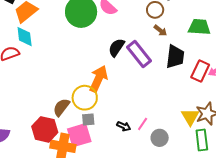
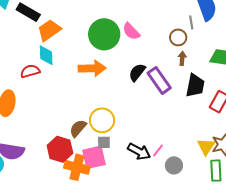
brown arrow: (160, 31) -> (182, 58), turned -128
orange arrow: (99, 79) -> (92, 68), moved, turned 60
black arrow: (124, 126) -> (139, 151), size x1.6

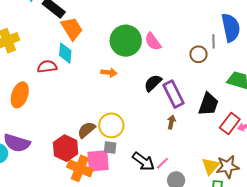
orange trapezoid: (49, 30) -> (72, 29), turned 85
brown arrow: (182, 58) -> (171, 122), moved
orange arrow: (92, 68) -> (109, 73), size x0.6

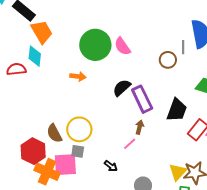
brown semicircle: (86, 130) -> (54, 133), turned -78
black arrow: (143, 161) -> (111, 166), size x0.6
pink line: (162, 163) -> (130, 144), moved

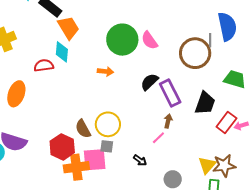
brown circle: (168, 60) -> (195, 53), size x1.8
orange cross: (47, 172) -> (76, 167), turned -30

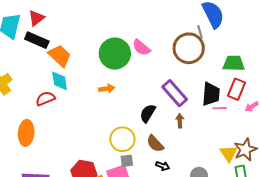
black semicircle: (149, 82) -> (148, 113), moved
red rectangle: (226, 122) -> (237, 89), moved
brown semicircle: (83, 129) -> (155, 144), moved
pink line: (158, 138) -> (220, 108), moved, turned 56

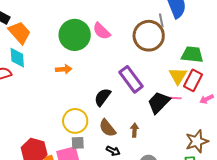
black trapezoid: (211, 94) -> (159, 102), moved, turned -145
brown arrow: (180, 121) -> (134, 130), moved
yellow triangle: (229, 153) -> (178, 76), moved

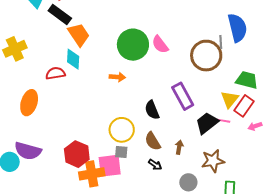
black semicircle: (102, 97) -> (152, 110), turned -66
brown star: (197, 141) -> (213, 161), moved

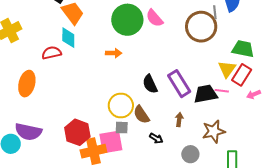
purple rectangle: (183, 96) -> (179, 84), moved
black trapezoid: (207, 123) -> (206, 94), turned 30
brown semicircle: (153, 141) -> (141, 115), moved

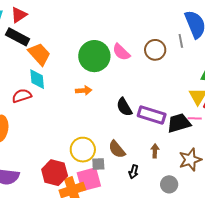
brown circle: (201, 27) -> (155, 50), moved, size x0.7
black semicircle: (150, 84) -> (124, 107), moved
purple rectangle: (179, 84) -> (152, 115), turned -36
yellow circle: (121, 105) -> (83, 150), moved
black arrow: (156, 138) -> (134, 172), turned 80

